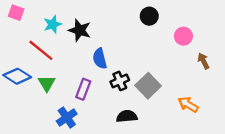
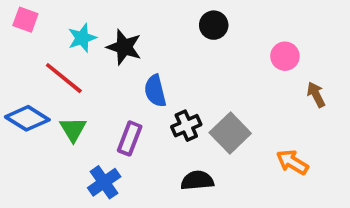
black circle: (149, 16) -> (214, 25), moved

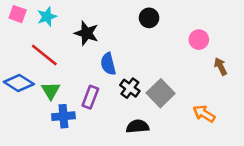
cyan star: (82, 38) -> (47, 17), moved
black cross: (186, 126) -> (130, 88), turned -30
blue cross: (104, 182) -> (63, 116), moved, turned 30

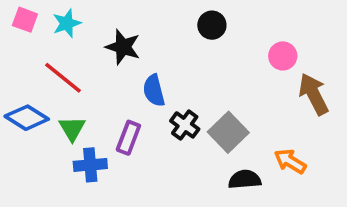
brown arrow: (221, 66) -> (314, 94), size x1.6
black semicircle: (138, 126) -> (245, 179), moved

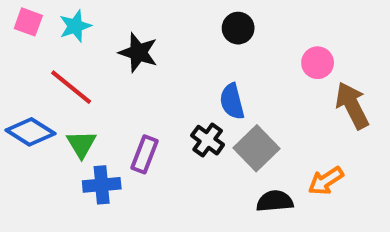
blue semicircle: (154, 90) -> (232, 101), moved
orange arrow: (290, 161) -> (326, 181), turned -64

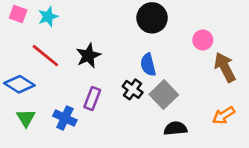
black circle: (238, 28) -> (152, 18), size x1.5
black star: (138, 53) -> (88, 56), moved, turned 30
green triangle: (81, 144) -> (26, 118), moved
orange arrow: (326, 181) -> (224, 115), moved
blue cross: (102, 185) -> (65, 118), turned 30

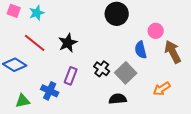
blue semicircle: (148, 65) -> (141, 50), moved
orange arrow: (224, 115) -> (162, 89), moved
green triangle: (26, 118) -> (23, 101), moved, turned 49
black semicircle: (175, 128) -> (118, 99), moved

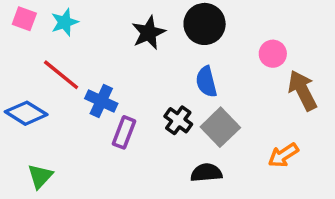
black star: (68, 43) -> (149, 33), moved
blue semicircle: (141, 50) -> (206, 82), moved
blue cross: (50, 91) -> (101, 101), moved
green triangle: (23, 101) -> (40, 176), turned -35

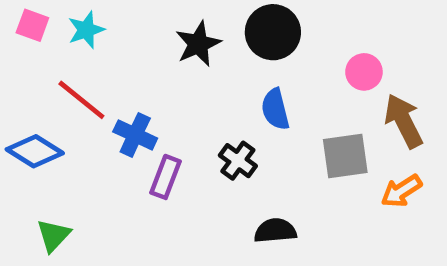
gray square: (220, 127) -> (345, 156), moved, turned 36
orange arrow: (283, 155) -> (401, 191), moved

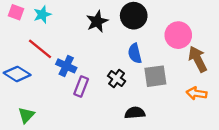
pink circle: (364, 72) -> (178, 35), size x1.5
gray square: (345, 156) -> (155, 76), moved
orange arrow: (401, 191) -> (197, 93), turned 42

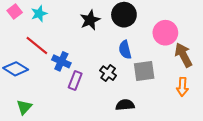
pink square: (16, 12) -> (15, 11), turned 32
orange arrow: (197, 93) -> (182, 87), turned -96

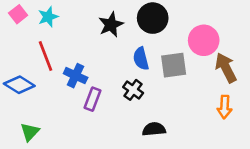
red line: (37, 45) -> (45, 56), turned 30
blue semicircle: (125, 50) -> (141, 59), moved
gray square: (144, 71) -> (174, 65), moved

